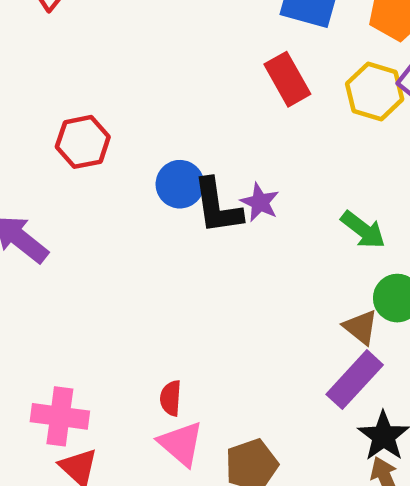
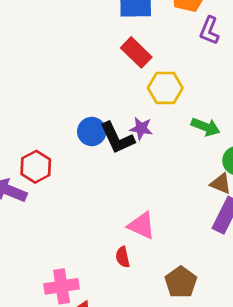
yellow hexagon: (375, 91) -> (165, 88), moved
red hexagon: (83, 142) -> (36, 167), moved
pink triangle: (181, 444) -> (142, 226), moved

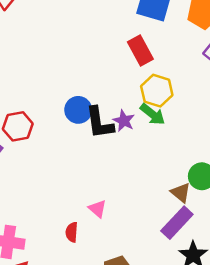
green arrow: (206, 127) -> (153, 114), moved
pink triangle: (142, 226) -> (97, 209), size x0.7

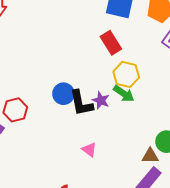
brown triangle: (181, 193) -> (150, 156), turned -36
pink triangle: (97, 209) -> (89, 150), moved

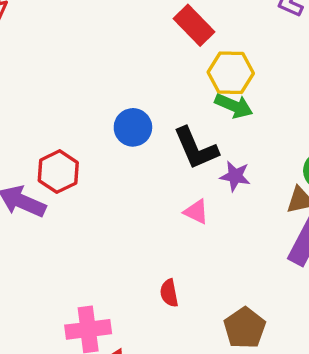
purple star: (101, 100) -> (235, 176), moved
black L-shape: (81, 103) -> (196, 148), moved

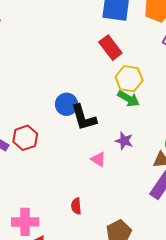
black L-shape: (196, 148) -> (84, 118), moved
red hexagon: (58, 172) -> (25, 138), moved

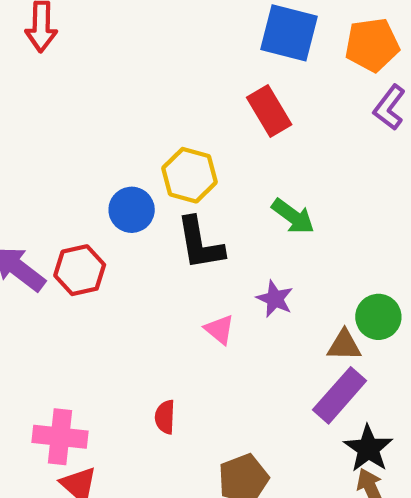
yellow hexagon: (129, 79) -> (189, 175), moved
blue circle: (67, 104) -> (132, 210), moved

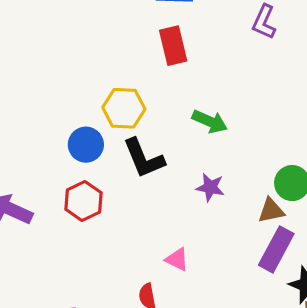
red rectangle: (269, 111) -> (173, 46), turned 30
red hexagon: (80, 270) -> (83, 201), moved
pink triangle: (219, 329) -> (177, 259), moved

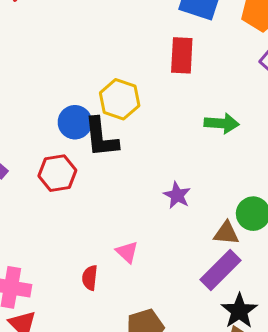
green arrow: (210, 121) -> (222, 123), moved, turned -36
black L-shape: (144, 158) -> (101, 137), moved

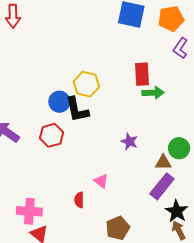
red rectangle: (182, 55) -> (142, 74), moved

